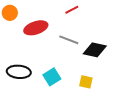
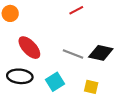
red ellipse: (36, 28) -> (29, 48), moved, turned 65
gray line: (69, 40) -> (73, 54), moved

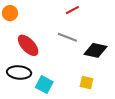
gray line: (73, 54) -> (67, 37), moved
cyan square: (55, 82) -> (44, 85), moved, turned -30

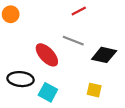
red ellipse: (28, 45) -> (47, 55), moved

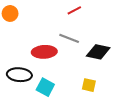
red ellipse: (47, 55) -> (44, 52), turned -50

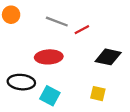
red line: (74, 10) -> (82, 30), moved
gray line: (69, 38) -> (57, 22), moved

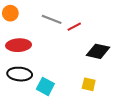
red ellipse: (49, 57) -> (19, 45), moved

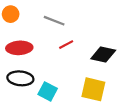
red line: (74, 27) -> (66, 45), moved
yellow square: (89, 84) -> (93, 89), size x1.6

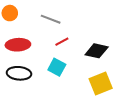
yellow square: (93, 89) -> (101, 84), moved, turned -35
cyan square: (48, 91) -> (57, 67), moved

